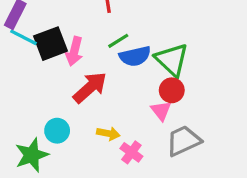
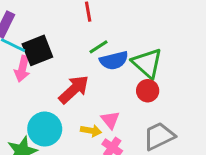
pink arrow: (74, 51) -> (22, 69), moved
pink triangle: (161, 111) -> (110, 120), moved
cyan circle: (57, 131) -> (45, 129), size x1.5

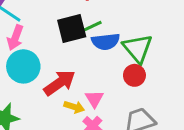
black square: (37, 50) -> (72, 28), moved
red arrow: (74, 89) -> (60, 83), moved
cyan circle: (45, 129) -> (23, 66), moved

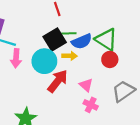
green line: (92, 26) -> (69, 33), turned 40
cyan circle: (23, 66) -> (44, 61), moved
yellow arrow: (74, 107) -> (70, 56), moved

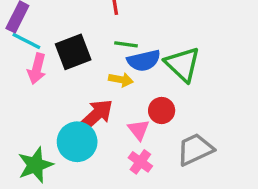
black square: (55, 39) -> (73, 52), moved
red circle: (110, 59) -> (162, 110), moved
cyan circle: (44, 61) -> (77, 142), moved

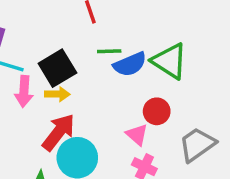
yellow arrow: (121, 80) -> (57, 94), moved
red arrow: (95, 116) -> (58, 132), moved

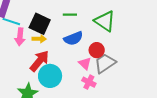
blue semicircle: (130, 64) -> (73, 38), moved
black square: (57, 68) -> (40, 24), turned -35
gray trapezoid: (197, 144) -> (105, 63), moved

